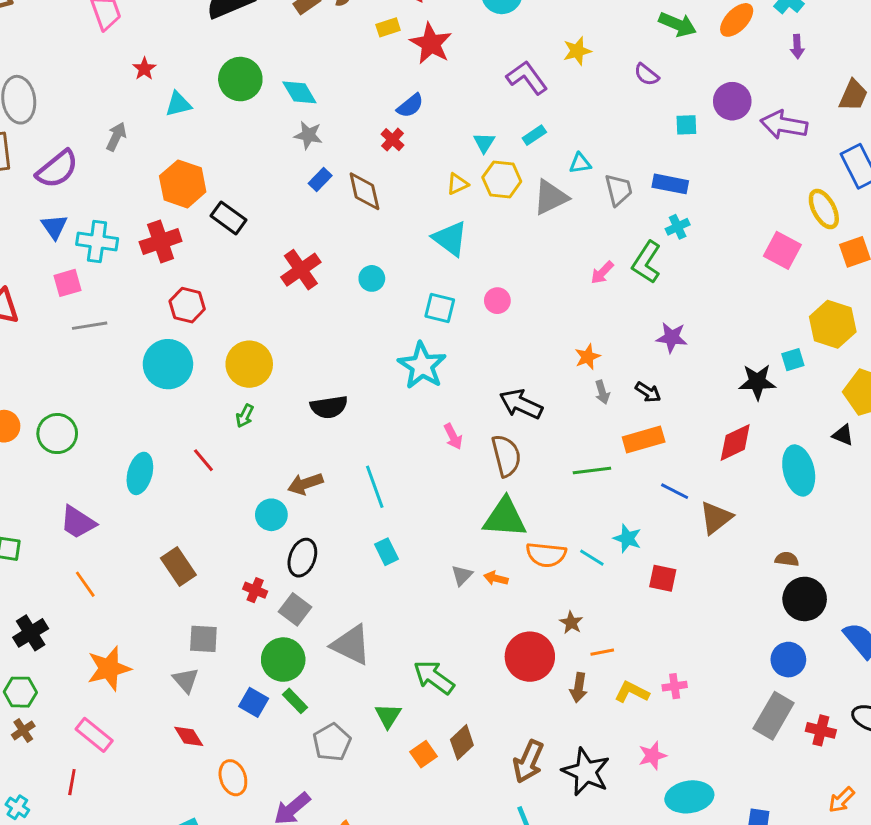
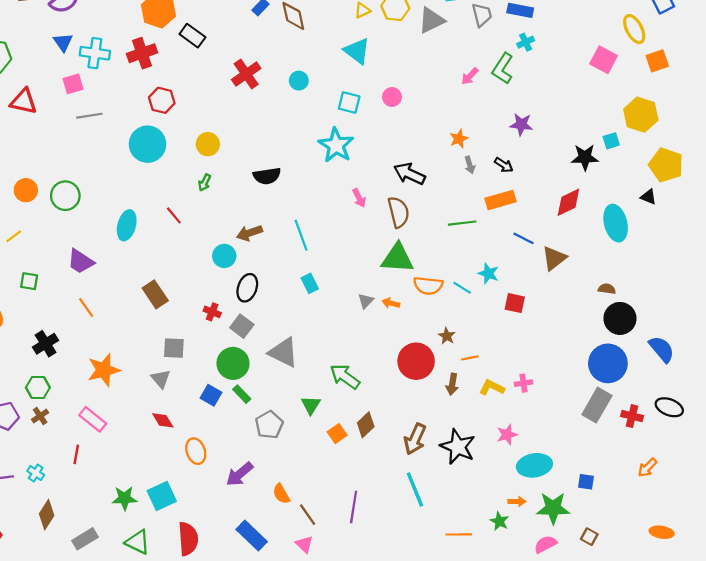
yellow circle: (249, 364) -> (208, 144), size x0.7
blue circle: (788, 660) -> (608, 363), size x1.5

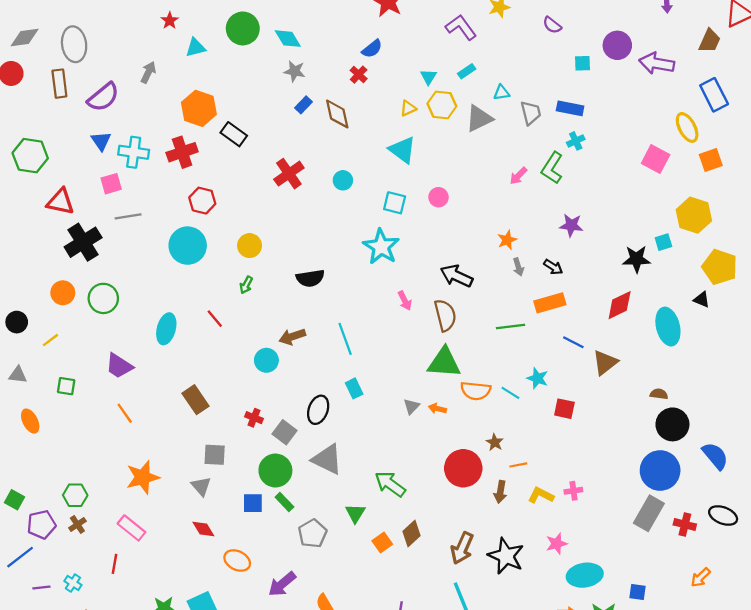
black ellipse: (247, 288) -> (318, 410), moved
black cross: (46, 344) -> (83, 242), moved, size x1.4
blue square: (211, 395) -> (253, 503), turned -30
orange ellipse: (196, 451) -> (237, 560), turned -45

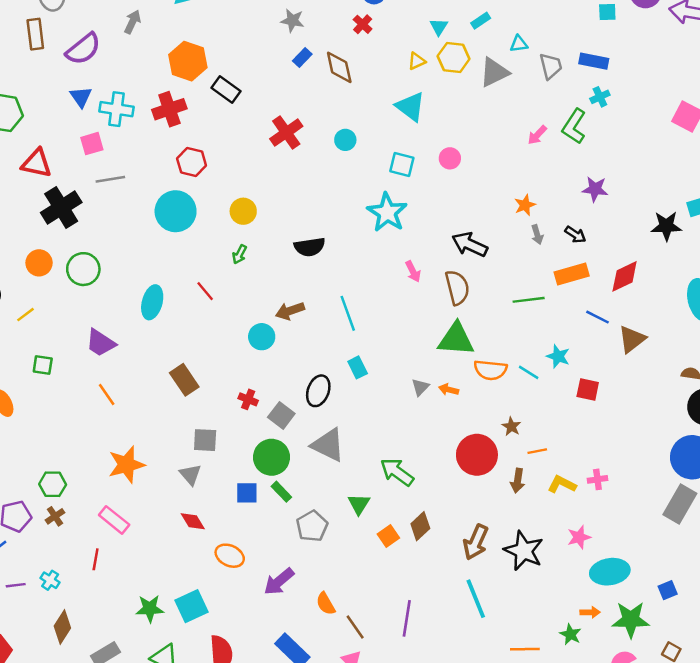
red diamond: (620, 305) -> (625, 276), moved
blue square: (638, 592) -> (668, 590), turned -30

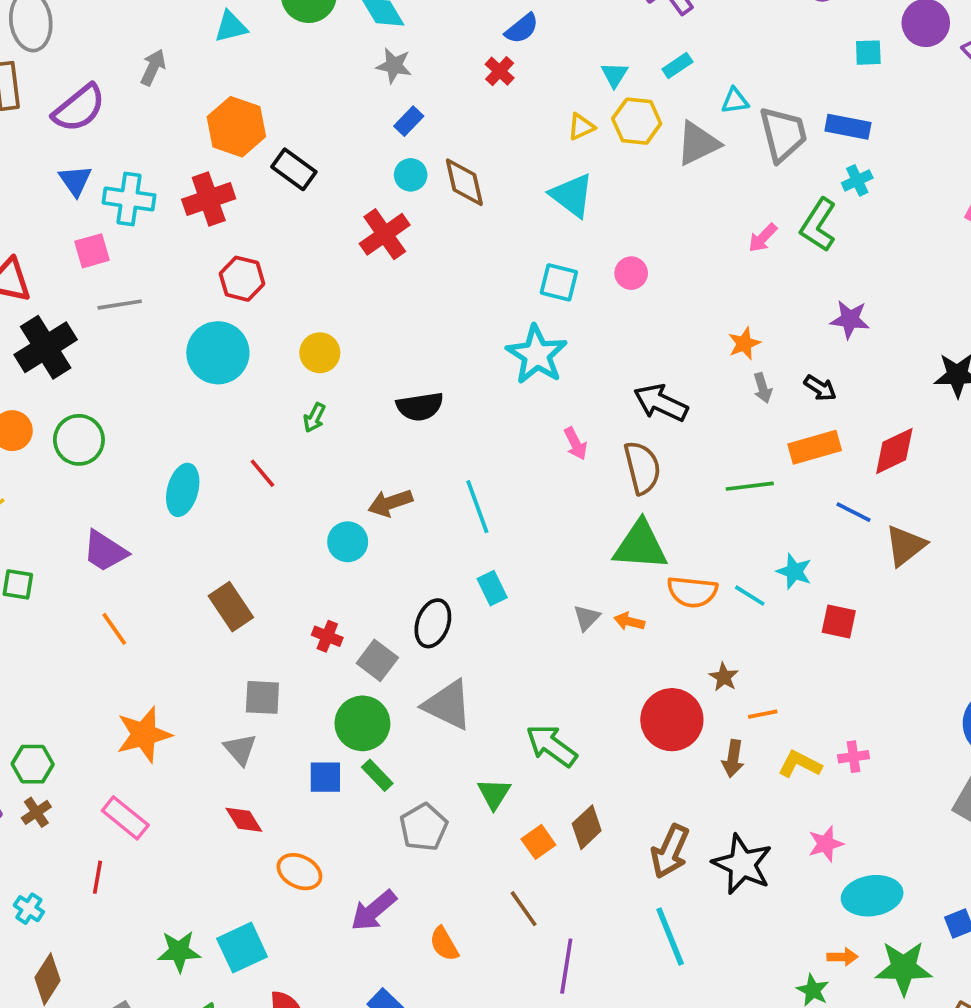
gray trapezoid: (551, 66) -> (783, 134), size x1.4
brown diamond: (339, 67) -> (464, 182), moved
cyan circle: (345, 140) -> (411, 175), moved
brown line: (355, 627) -> (524, 909), moved

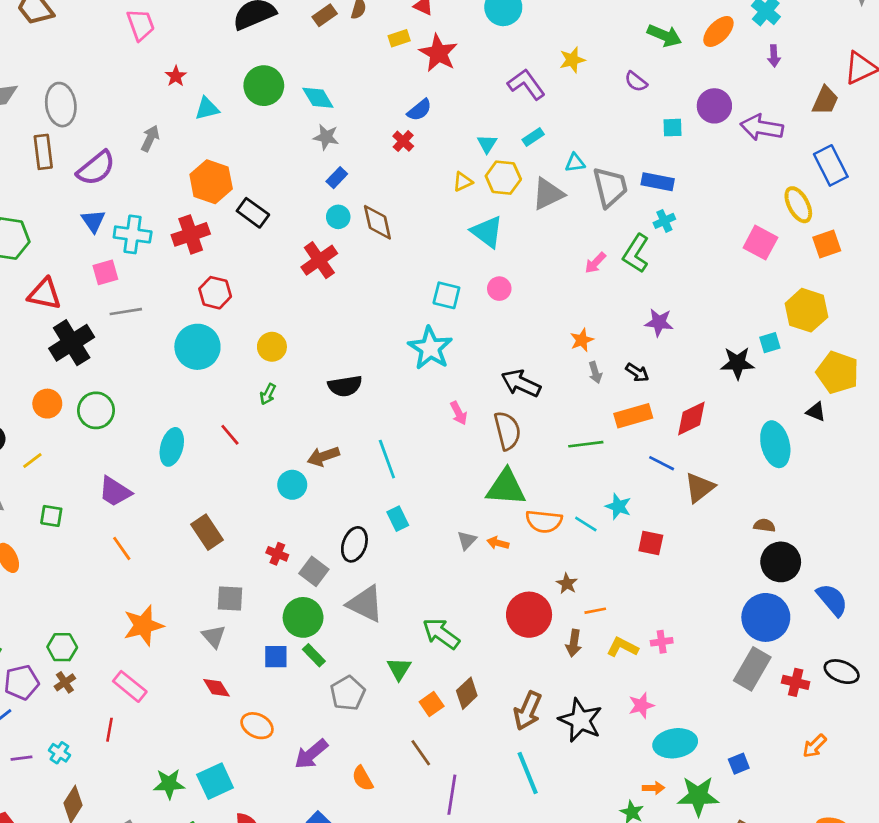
cyan triangle: (572, 195) -> (487, 232), moved

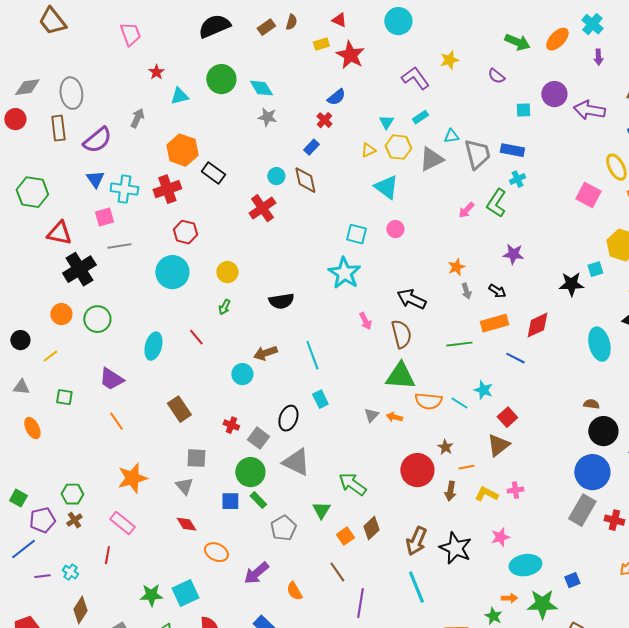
blue rectangle: (337, 178) -> (311, 147), moved
brown triangle: (700, 488) -> (498, 445), moved
red square: (651, 543) -> (507, 417), turned 36

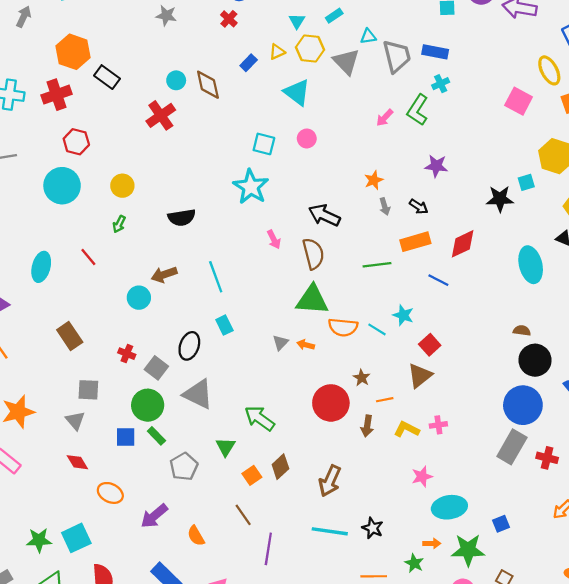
blue rectangle: (311, 147) -> (249, 63), moved
gray triangle: (431, 159) -> (346, 62), turned -48
black star: (455, 548) -> (373, 528), moved, size x0.6
cyan line: (416, 587) -> (330, 531), turned -60

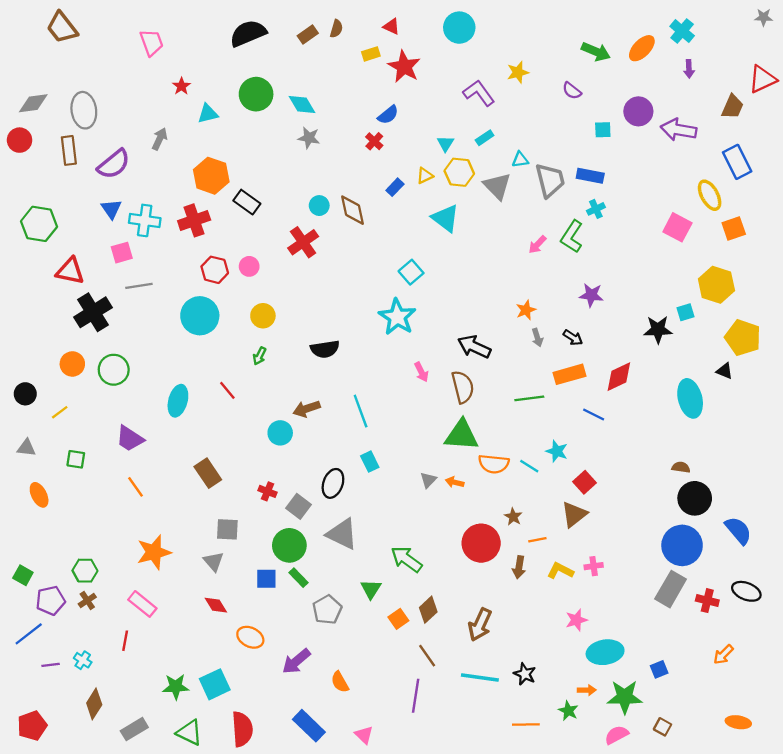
pink circle: (307, 138) -> (249, 266), moved
cyan square: (264, 144) -> (411, 272), turned 35
brown line: (243, 515) -> (427, 656), moved

